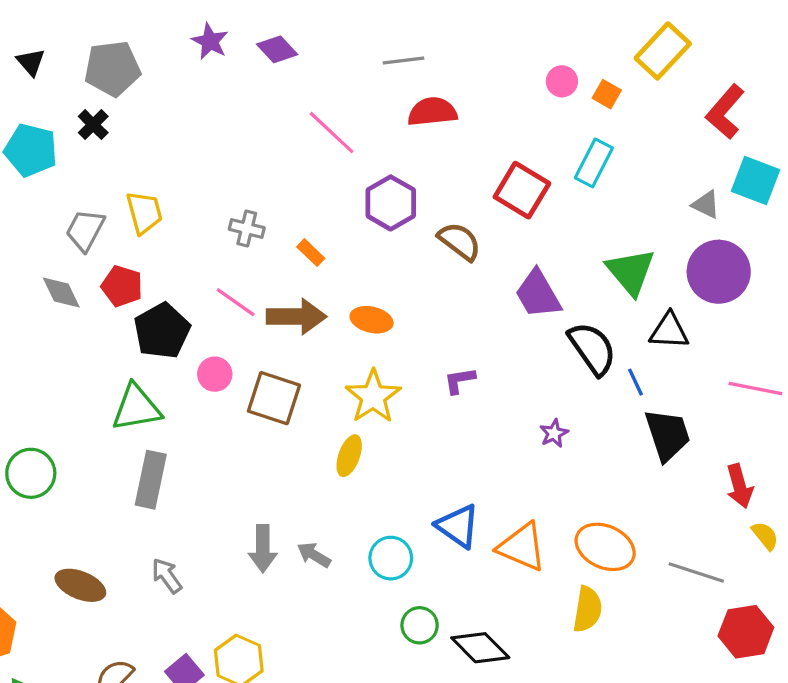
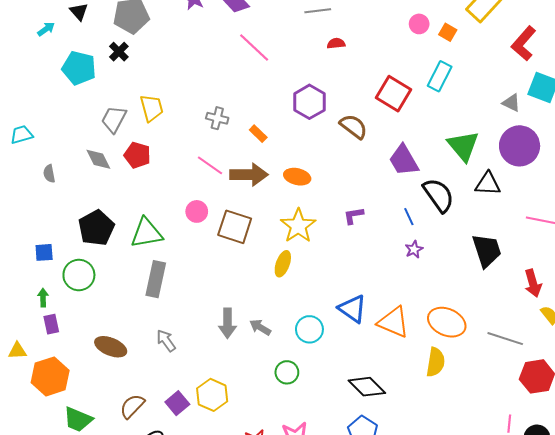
red semicircle: (432, 112) -> (336, 43), size x0.6
pink line: (332, 133) -> (254, 48), moved
black pentagon: (162, 331) -> (96, 228), moved
blue line: (636, 382) -> (409, 217), moved
green circle: (420, 625) -> (287, 372), moved

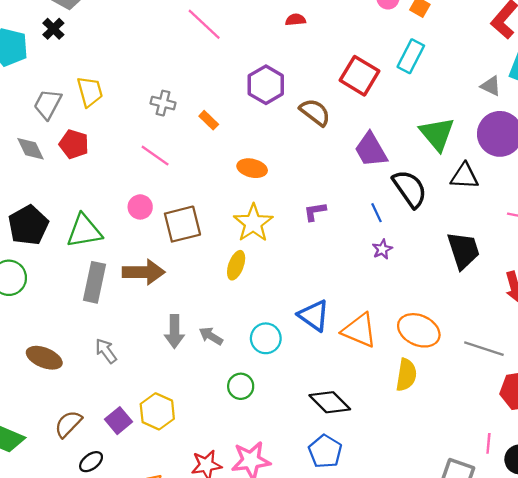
brown arrow: (249, 175) -> (144, 272), moved
brown square: (235, 227) -> (182, 224), turned -32

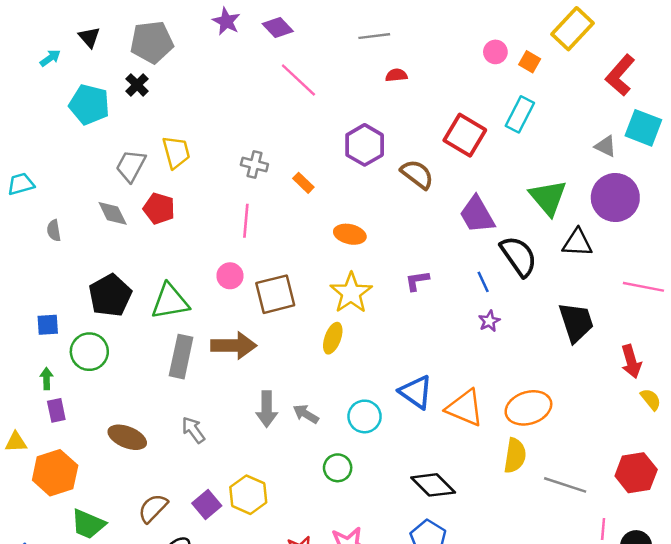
pink line: (155, 156) -> (246, 221), turned 60
orange ellipse: (419, 330) -> (528, 408), turned -42
gray line: (484, 349) -> (565, 485), moved

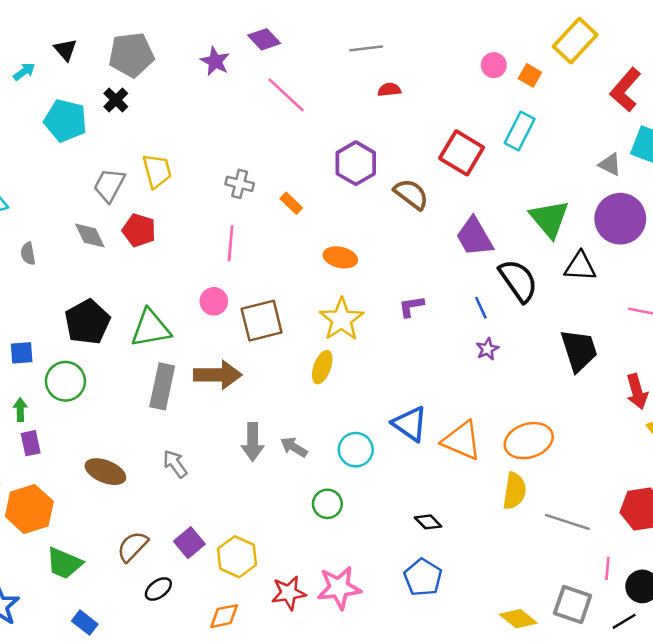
purple star: (226, 21) -> (215, 61), moved
black diamond: (433, 485) -> (428, 522), size x0.6
yellow hexagon: (248, 495) -> (237, 557), moved

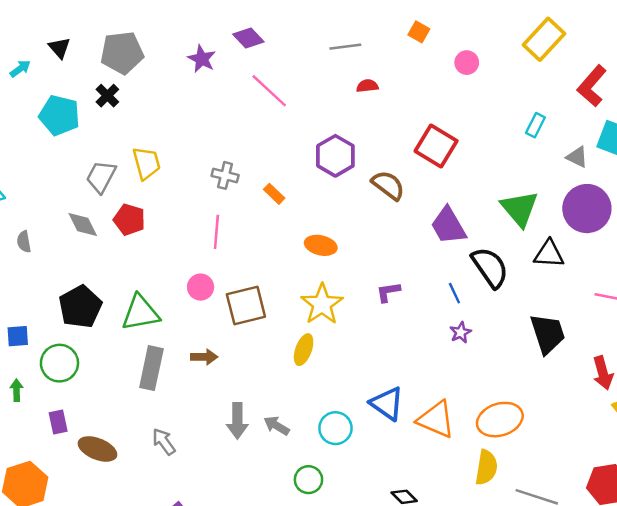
orange square: (530, 75) -> (419, 32), moved
cyan rectangle: (520, 131) -> (535, 125), moved, size x0.7
brown arrow: (218, 375) -> (204, 357), size x0.6
purple rectangle: (31, 443) -> (58, 422), moved

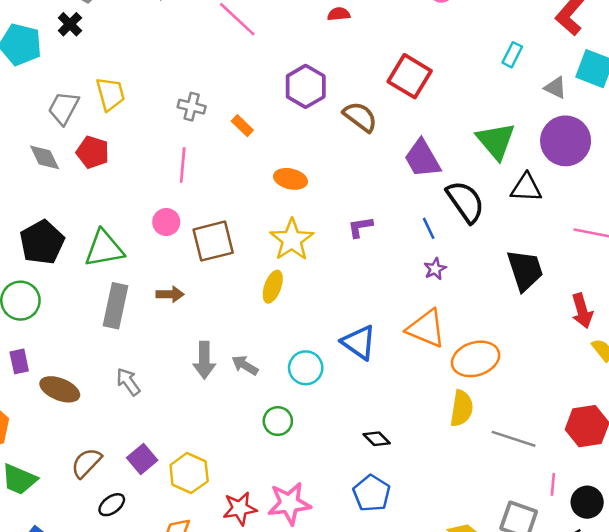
orange triangle: (436, 420) -> (426, 328), moved

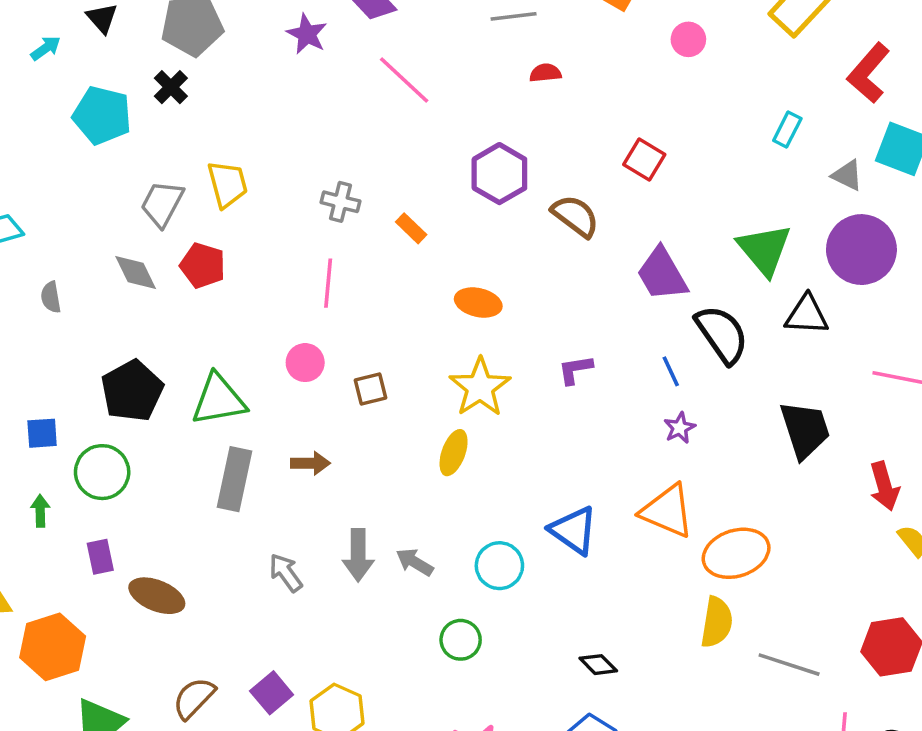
red square: (410, 76) -> (644, 159), size x0.7
brown square: (213, 241) -> (371, 389), size x0.6
gray arrow: (128, 382) -> (286, 573), moved

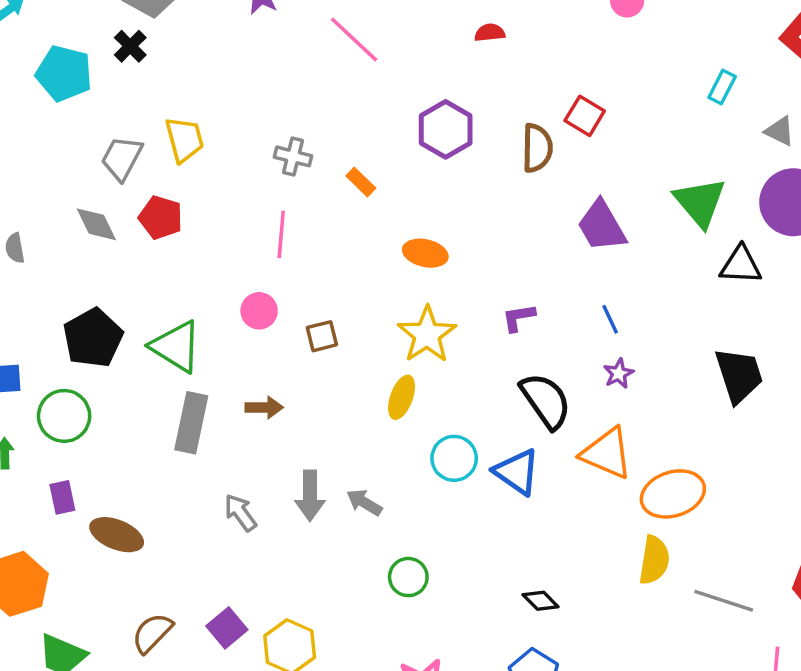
brown semicircle: (575, 216) -> (537, 148), moved, turned 54
black semicircle: (722, 334) -> (546, 401), moved
green triangle: (219, 400) -> (176, 346), turned 42
cyan circle: (499, 566) -> (454, 458), moved

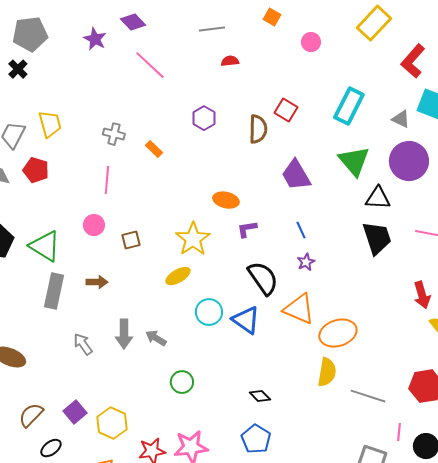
cyan rectangle: (722, 87) -> (349, 106), moved, size x1.8
purple hexagon: (446, 129) -> (204, 118), size x0.7
orange ellipse: (425, 253) -> (226, 200), moved
black trapezoid: (739, 375) -> (377, 238), moved
yellow ellipse: (402, 397) -> (178, 276), turned 40

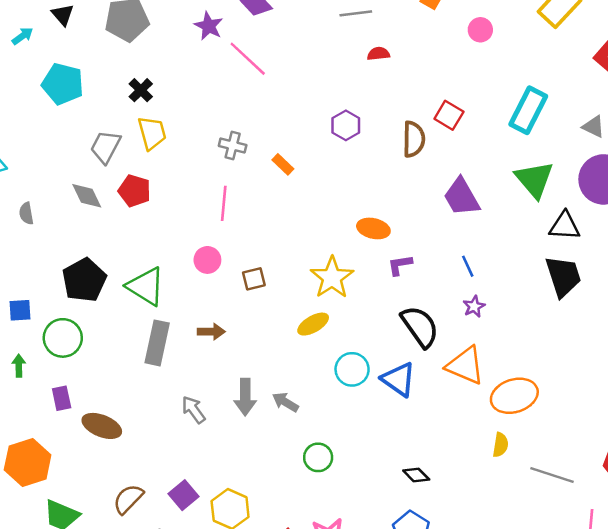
pink line: (150, 65) -> (248, 59), moved
black cross: (18, 69) -> (141, 90), moved
yellow semicircle: (327, 372) -> (500, 445), size x0.7

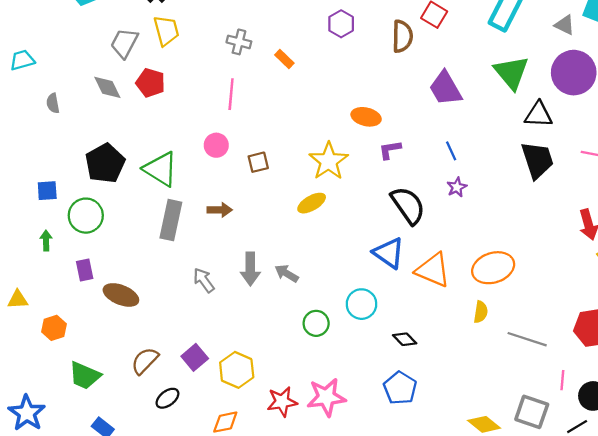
orange triangle: (465, 366) -> (433, 270), moved
cyan circle: (352, 369) -> (361, 304), moved
orange hexagon: (28, 462) -> (54, 328), size x0.6

